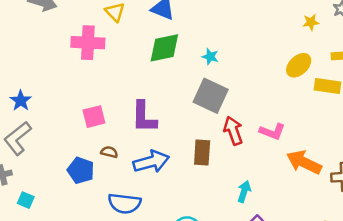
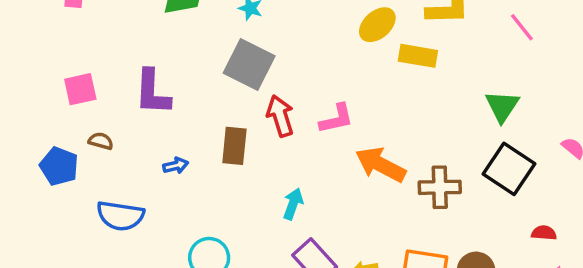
pink L-shape: (272, 132) -> (336, 119), turned -35
blue arrow: (151, 162) -> (176, 166), moved, size x0.5

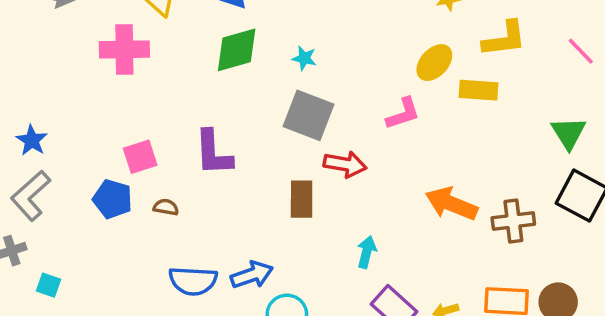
red arrow: (280, 116) -> (345, 164), turned 123
pink L-shape: (336, 119) -> (403, 114), moved
blue pentagon: (59, 166) -> (113, 199), moved
blue arrow: (176, 166) -> (252, 275), moved, size x1.6

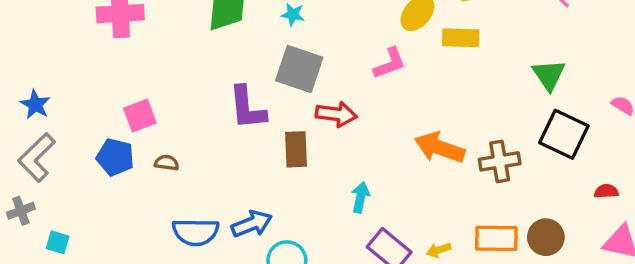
purple L-shape: (213, 153) -> (247, 108), moved

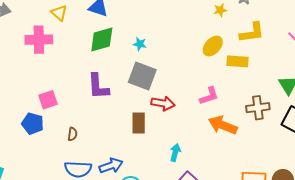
pink L-shape: (390, 63) -> (209, 96), moved
purple L-shape: (247, 108) -> (98, 86), moved
brown cross: (500, 161) -> (258, 108), moved
brown semicircle: (167, 163) -> (72, 134), moved, turned 88

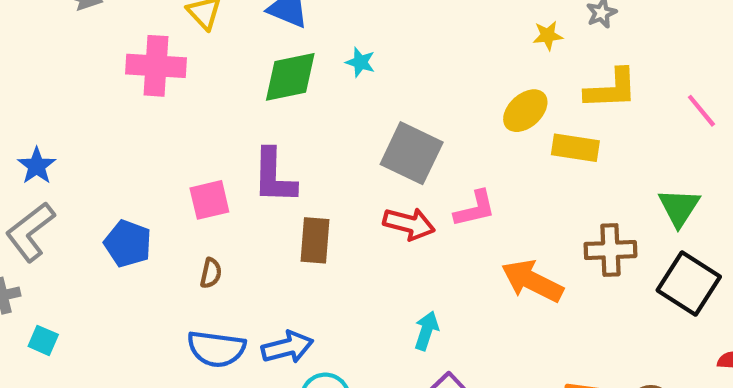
cyan star: (140, 44) -> (360, 62), moved
gray square: (142, 76) -> (412, 153), moved
pink L-shape: (209, 96) -> (475, 209), moved
pink square: (48, 100) -> (209, 200), moved
brown rectangle: (139, 123) -> (315, 240), moved

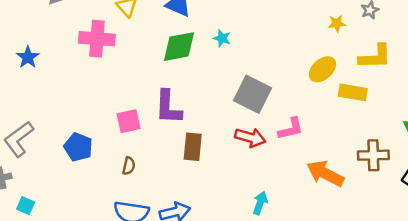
blue star: (37, 166) -> (28, 57), moved

